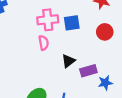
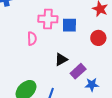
pink semicircle: (44, 43) -> (32, 39), moved
purple rectangle: (88, 71) -> (78, 71), turned -35

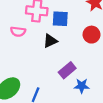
pink semicircle: (32, 39) -> (18, 32), turned 96
black triangle: (61, 59) -> (50, 41), moved

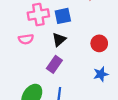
red circle: (92, 35) -> (99, 43), moved
purple rectangle: (67, 70) -> (54, 64), moved

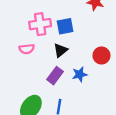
blue star: (101, 74) -> (80, 74), moved

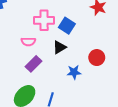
blue square: (65, 26) -> (67, 26), turned 35
purple rectangle: (55, 76) -> (34, 64), moved

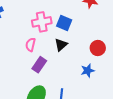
pink semicircle: (28, 42) -> (31, 45), turned 112
blue star: (74, 72) -> (88, 71), moved

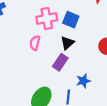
purple rectangle: (39, 65) -> (60, 62), moved
blue star: (88, 71) -> (83, 81), moved

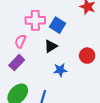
purple rectangle: (60, 62) -> (17, 63), moved
blue star: (83, 81) -> (60, 70), moved

